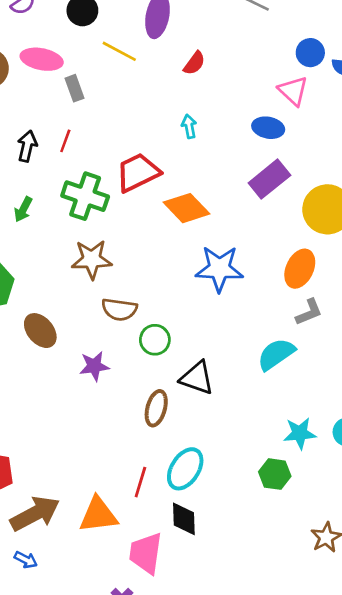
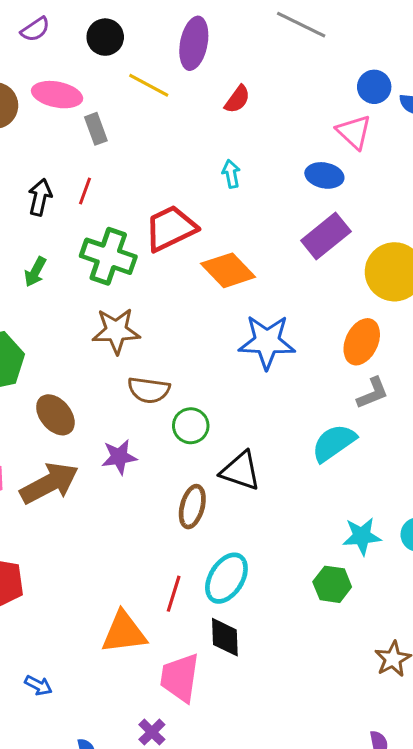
brown arrow: (35, 514) -> (49, 483), moved

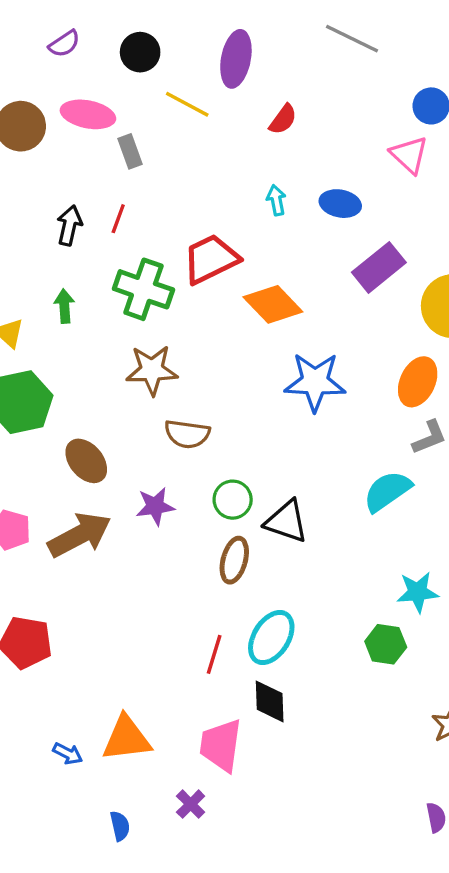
blue ellipse: (324, 175) -> (340, 204), moved
green arrow: (35, 272) -> (64, 306), turned 148
green circle: (191, 426) -> (233, 500), moved
orange triangle: (124, 633) -> (127, 738), moved

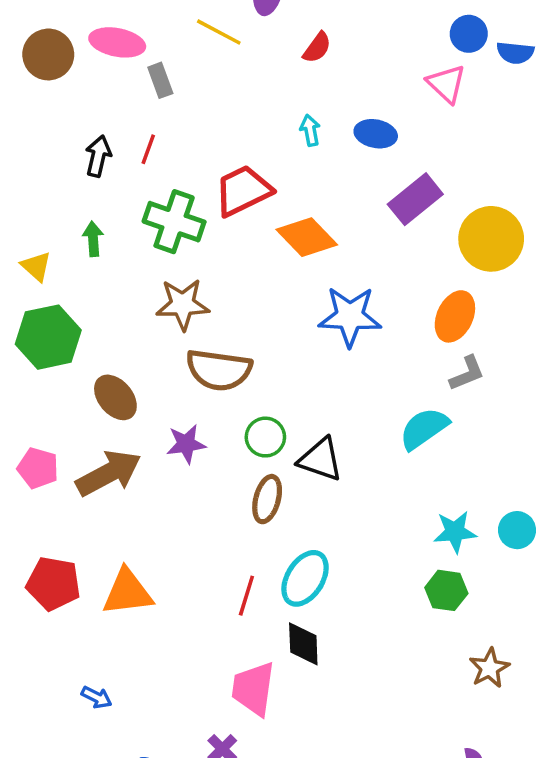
brown semicircle: (187, 434) -> (219, 370), size x1.4
green hexagon: (386, 644) -> (446, 590), moved
orange triangle: (127, 738) -> (128, 592), moved

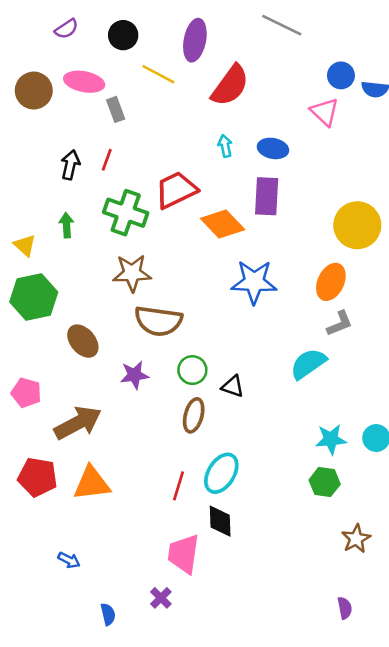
red semicircle: (317, 48) -> (230, 85), size x1.8
purple rectangle: (415, 199) -> (267, 196), moved, turned -48
black triangle: (321, 459) -> (233, 386), size x0.7
brown arrow: (109, 473) -> (78, 423), moved

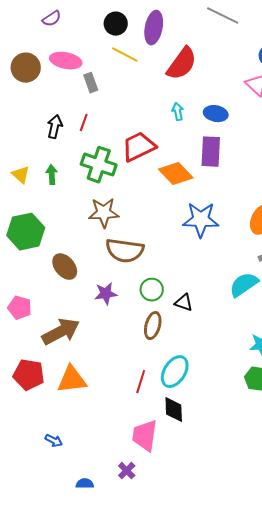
black circle: (123, 35) -> (116, 24), moved
yellow triangle: (25, 245) -> (21, 175), moved
blue semicircle: (108, 614) -> (85, 484), turned -78

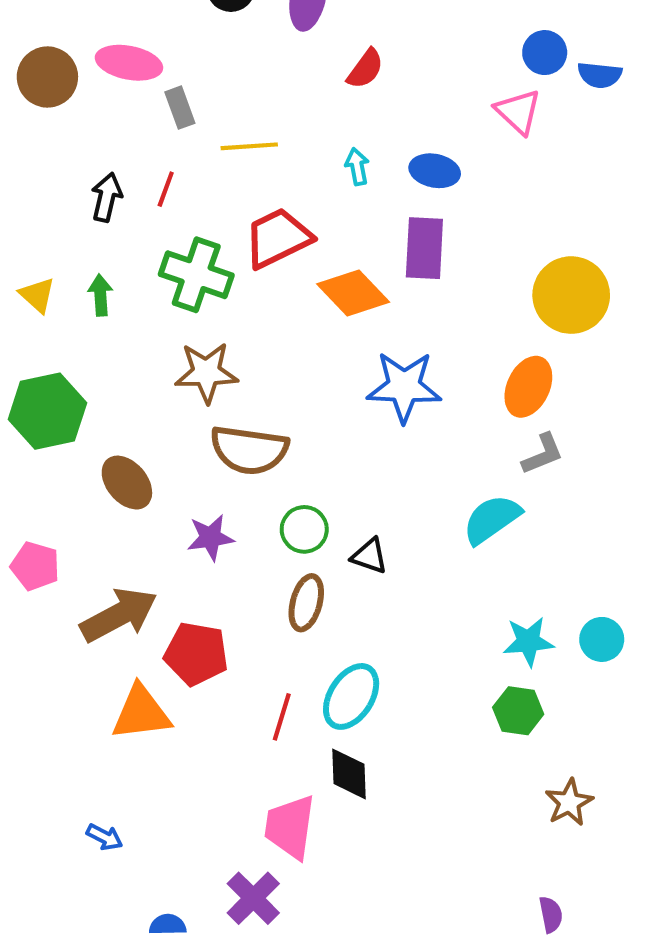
yellow line: (125, 55) -> (249, 146), moved, turned -32
red semicircle: (182, 64) -> (365, 69), size x0.6
red pentagon: (29, 375) -> (196, 654), moved
purple cross: (127, 471) -> (253, 898), size x1.5

